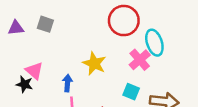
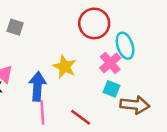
blue arrow: (67, 83) -> (37, 86), size x1.6
cyan square: (131, 92) -> (111, 89), moved

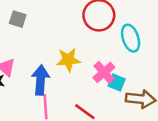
pink cross: (110, 63) -> (104, 72), moved
yellow star: (65, 67) -> (68, 60), turned -30

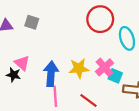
yellow star: (68, 60) -> (79, 68), moved

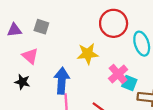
pink triangle: (22, 63) -> (30, 56), moved
yellow star: (79, 68) -> (88, 54), moved

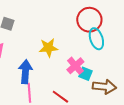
red circle: (114, 23) -> (89, 20), moved

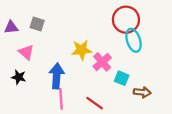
pink cross: (75, 66) -> (102, 62), moved
brown arrow: (104, 87) -> (142, 92), size x0.7

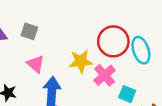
red circle: (126, 20) -> (113, 41), moved
pink triangle: (26, 52) -> (36, 64), moved

